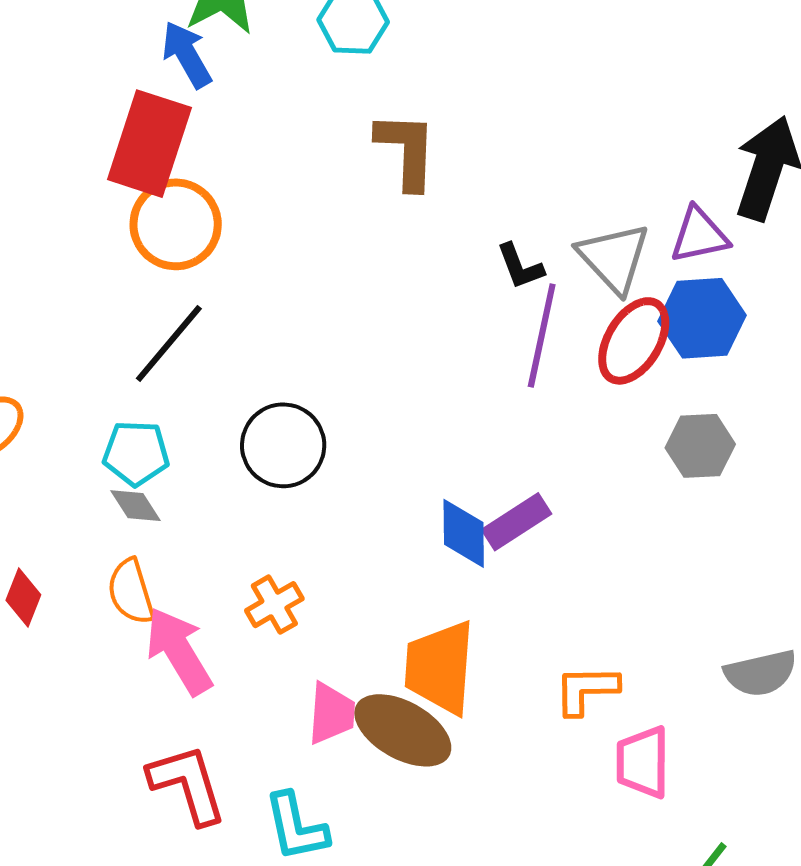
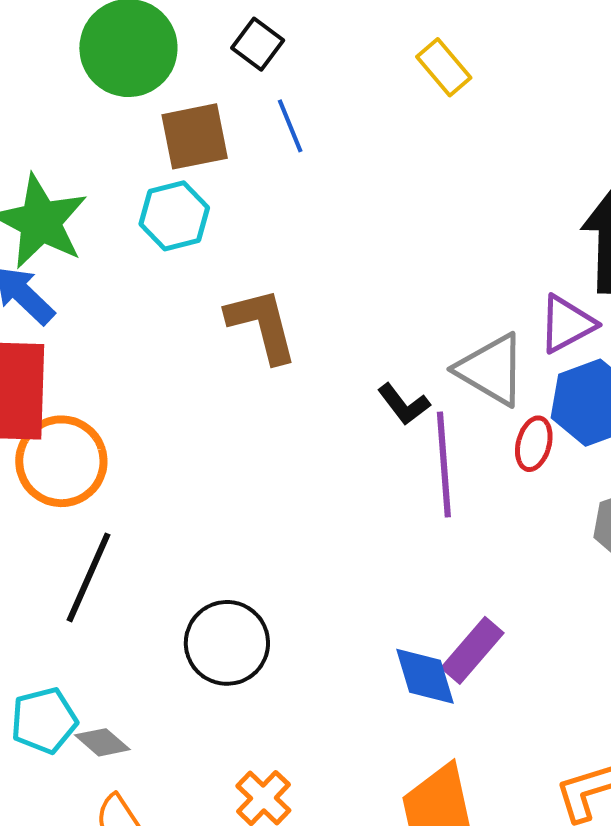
red ellipse: (634, 341) -> (534, 444), size x0.6
cyan pentagon: (136, 453) -> (44, 720), moved

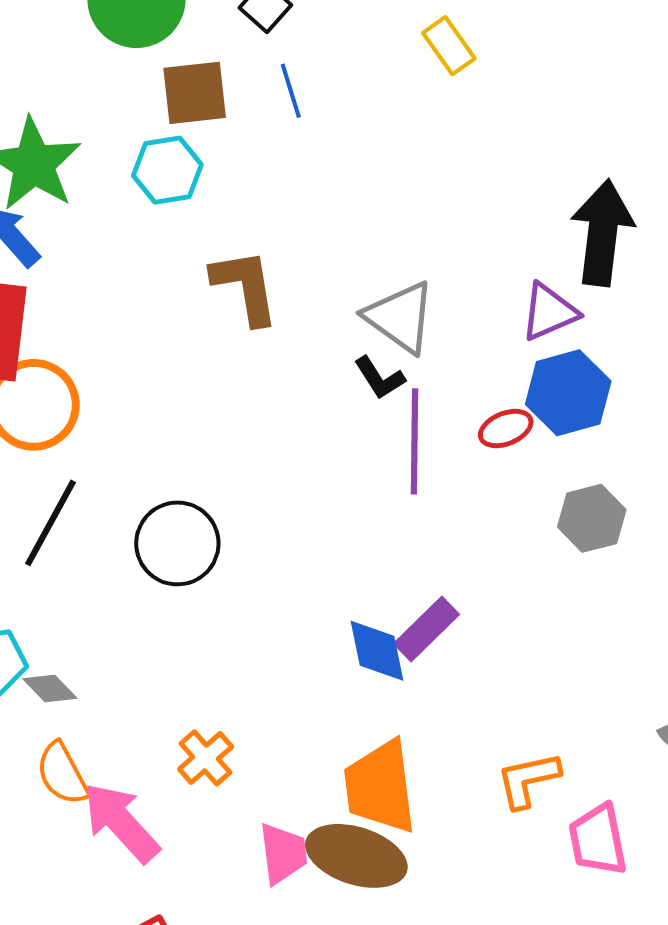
gray triangle: (491, 370) -> (400, 317), moved
red ellipse: (534, 444) -> (506, 429), turned 48
black circle: (227, 643) -> (177, 543), moved

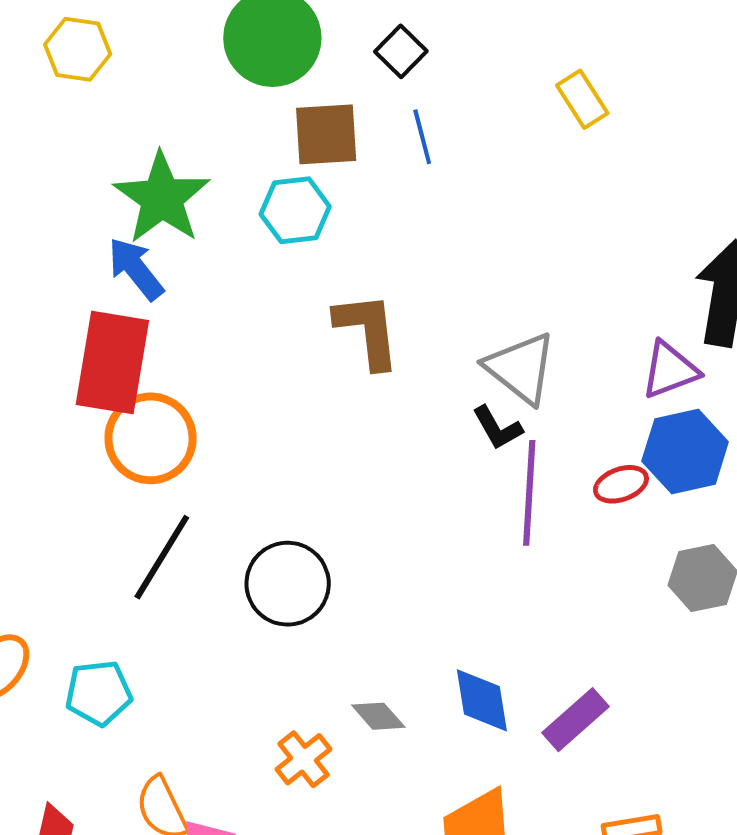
purple rectangle: (427, 629) -> (576, 720), moved
gray diamond: (50, 688) -> (378, 716), moved
orange cross: (206, 758) -> (304, 759), moved

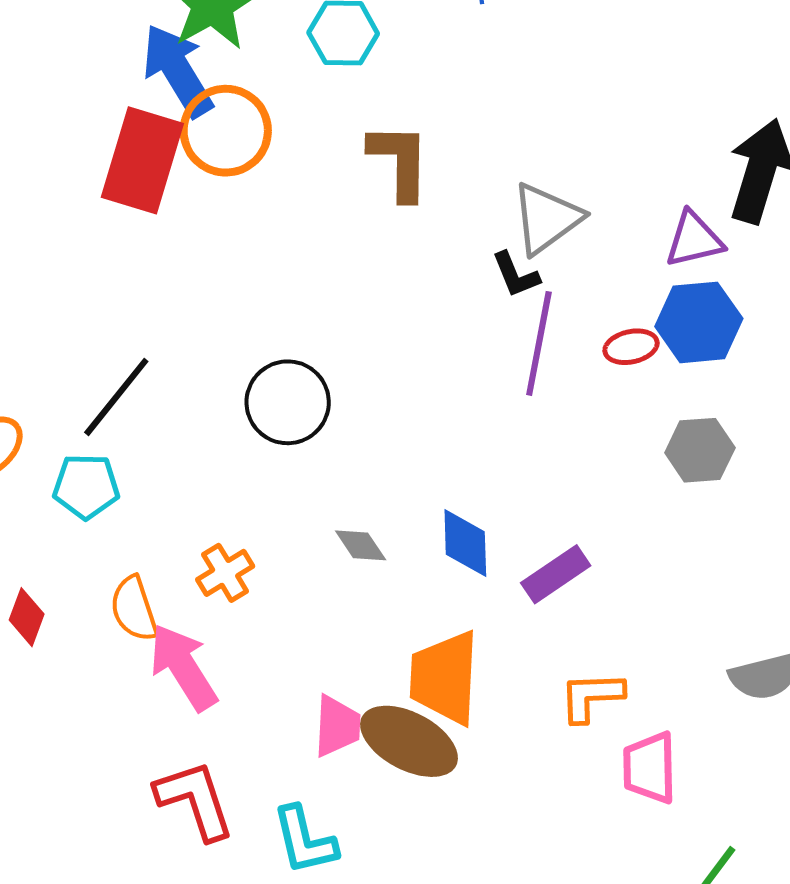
blue arrow: (136, 269) -> (178, 70), size x1.4
gray triangle: (521, 368) -> (547, 219), turned 38
orange circle: (150, 438) -> (226, 131), moved
black line: (162, 557) -> (116, 397), moved
orange cross: (304, 759) -> (225, 573), moved

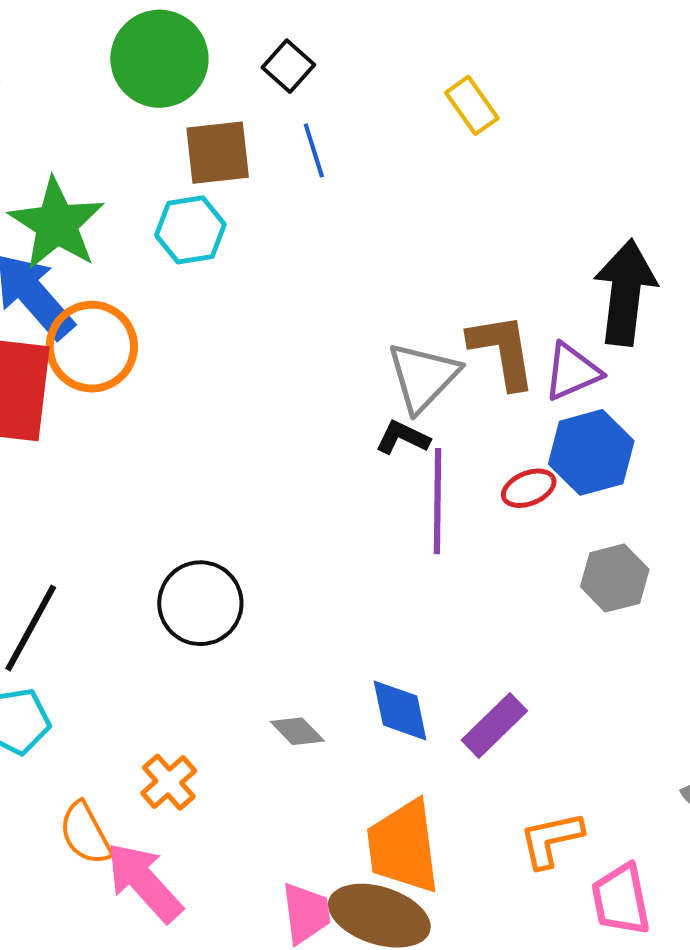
brown L-shape: (400, 161) -> (502, 351), moved
black L-shape: (516, 275) -> (403, 438), turned 148

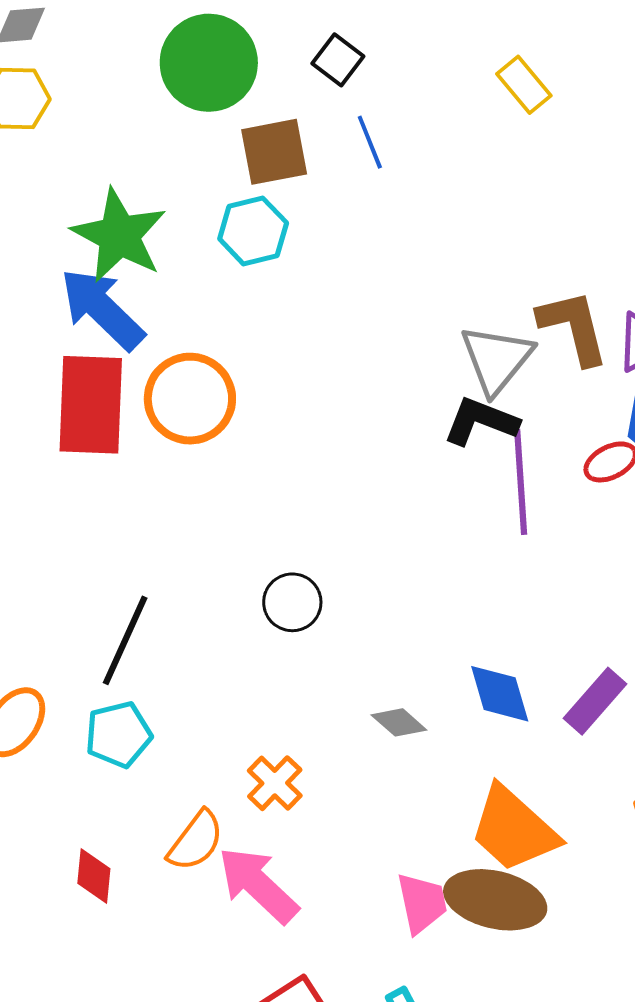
orange circle: (92, 347) -> (190, 399), moved
black L-shape: (403, 438) -> (481, 421), size x1.4
black circle: (200, 603) -> (292, 602), size x0.7
orange semicircle: (85, 833) -> (196, 841), turned -110
orange trapezoid: (403, 847) -> (514, 829), turned -36

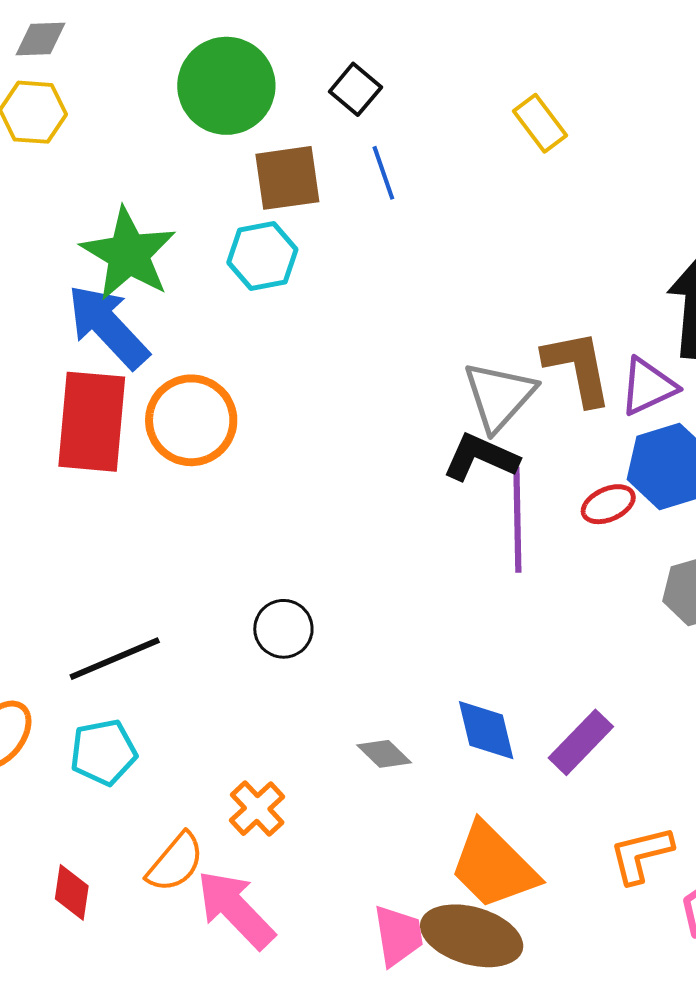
black line: (125, 640) -> (115, 659), turned 40

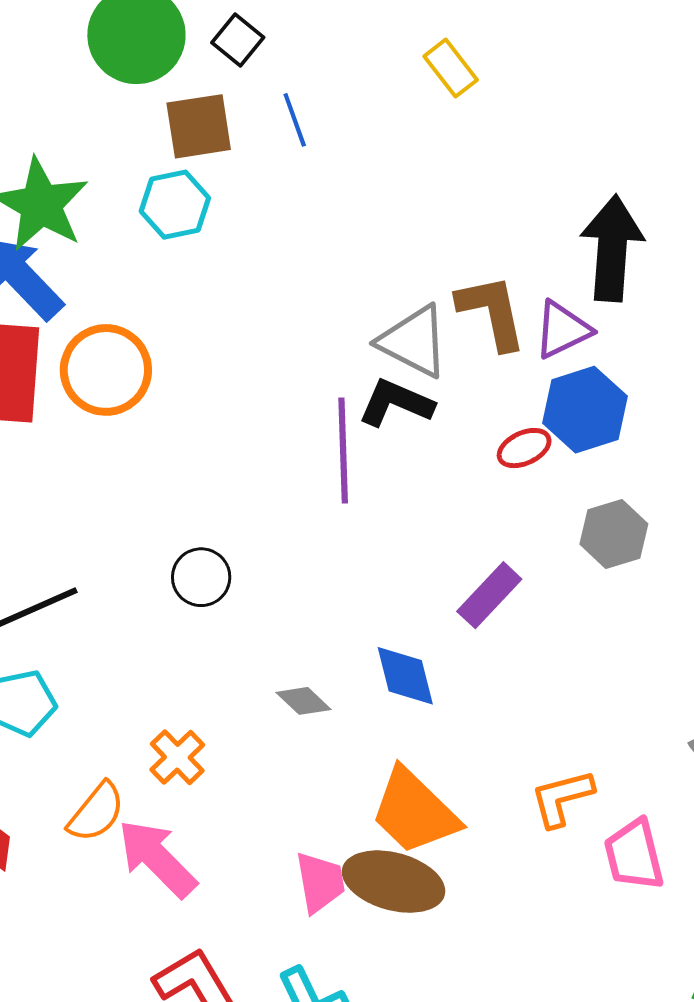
black square: (355, 89) -> (238, 40), moved
gray triangle: (499, 396) -> (414, 341), turned -44
purple line: (517, 520) -> (343, 450), moved
purple rectangle: (581, 742) -> (489, 595), moved

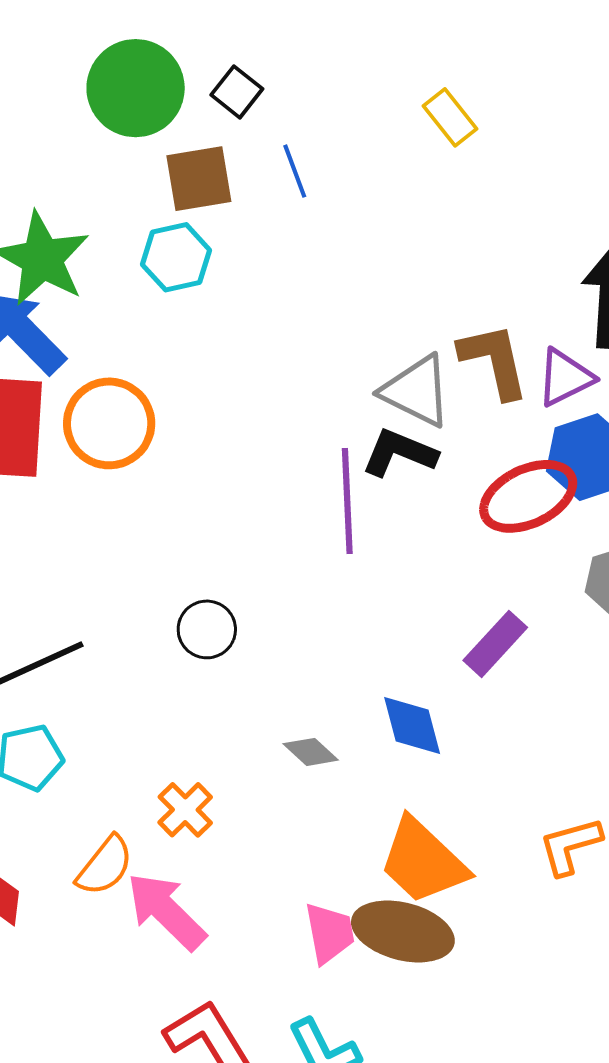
red ellipse: (524, 448) -> (528, 496), size x1.8

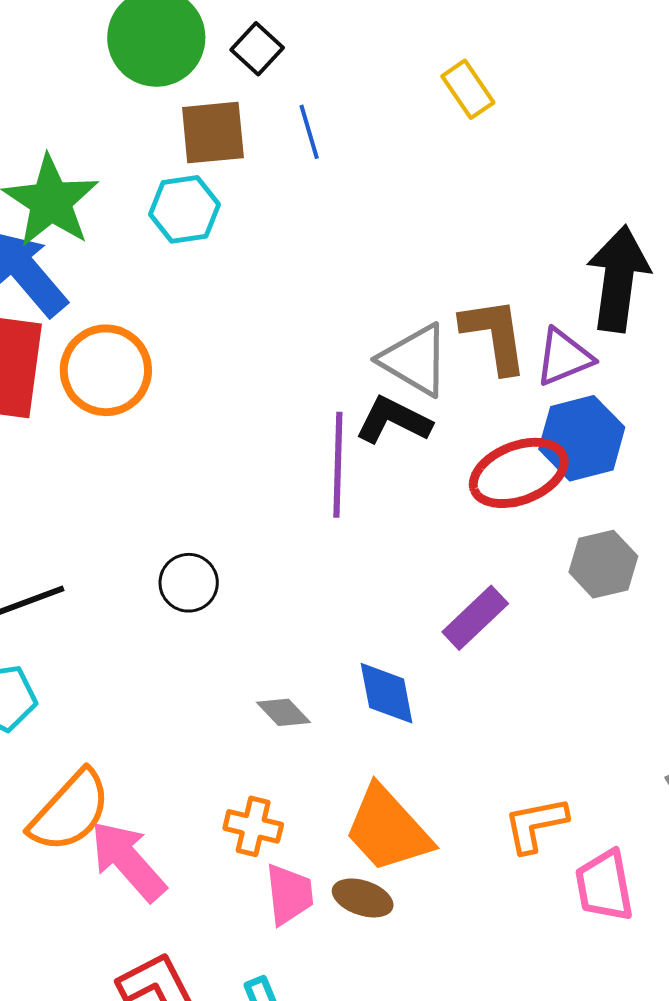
orange cross: (185, 810) -> (253, 826), moved, turned -36
orange semicircle: (105, 866) -> (70, 811), size x1.4
brown ellipse: (403, 931) -> (363, 898), size x0.6

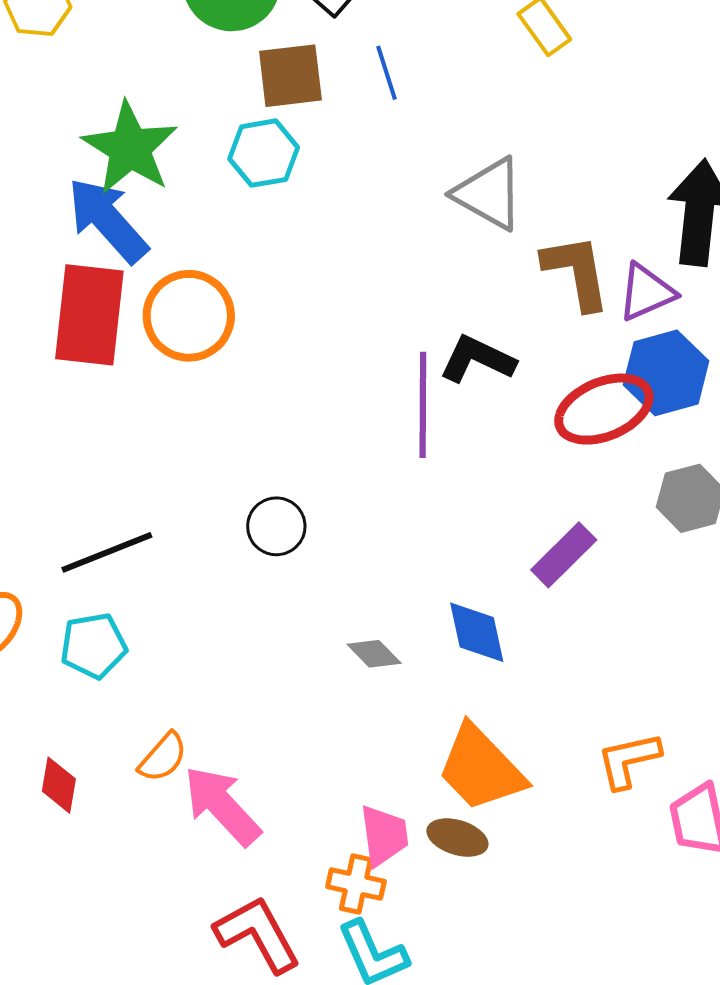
gray triangle: (415, 360) -> (489, 194), moved
orange semicircle: (70, 811) -> (163, 757), size x0.6
orange cross: (253, 826) -> (356, 884), moved

